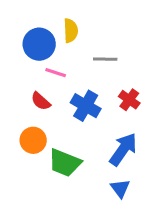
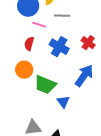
gray line: (105, 59) -> (62, 16), moved
red semicircle: (41, 101) -> (29, 44), turned 64
blue triangle: (120, 188) -> (63, 102), moved

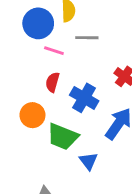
red semicircle: (29, 44) -> (53, 82), moved
blue cross: (59, 47) -> (84, 98), moved

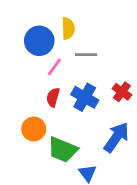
pink line: (54, 51) -> (54, 67), turned -72
blue cross: (84, 98) -> (85, 97), moved

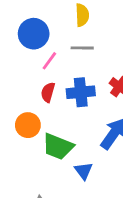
yellow semicircle: (68, 28) -> (82, 15), moved
blue cross: (85, 97) -> (81, 92), turned -36

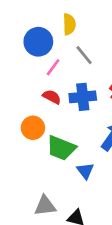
yellow semicircle: (82, 15) -> (69, 24), moved
gray line: (82, 48) -> (84, 55), turned 50
red semicircle: (48, 92) -> (52, 97), turned 102

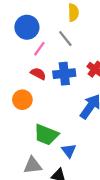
yellow semicircle: (69, 24) -> (73, 13), moved
green trapezoid: (61, 148) -> (46, 135), moved
blue triangle: (85, 171) -> (69, 151), moved

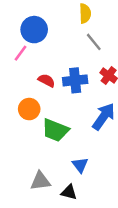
gray line: (65, 39) -> (94, 42), moved
pink line: (39, 49) -> (20, 53), moved
green trapezoid: (46, 135) -> (55, 130), moved

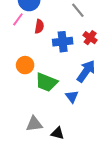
red semicircle: (47, 80) -> (39, 26), moved, turned 72
blue triangle: (80, 165) -> (72, 97), moved

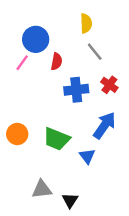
red semicircle: (39, 26) -> (57, 61), moved
orange circle: (25, 65) -> (17, 134), moved
black triangle: (58, 133) -> (70, 200), turned 48

